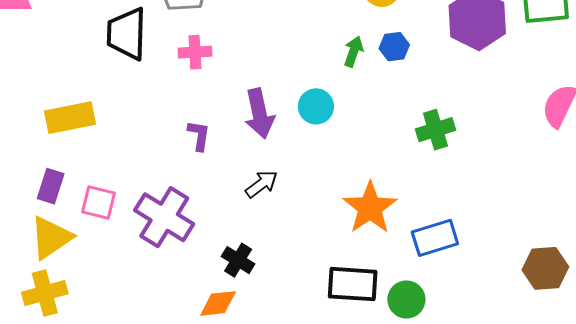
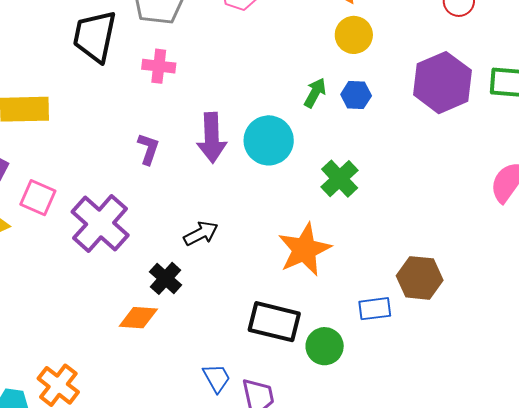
cyan circle: (316, 106) -> (269, 140), size x1.4
green cross: (435, 130) -> (340, 179), moved, turned -36
black arrow: (261, 184) -> (201, 233), moved
blue rectangle: (435, 238) -> (375, 309), moved, size x0.7
brown hexagon: (545, 268) -> (420, 278), moved

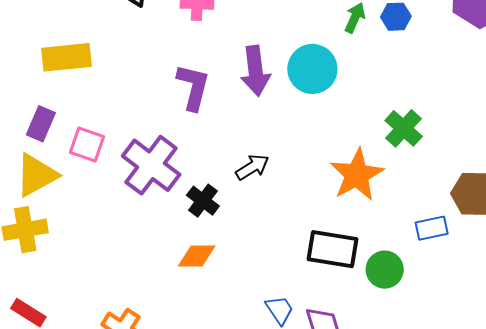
purple L-shape: (148, 149) -> (193, 87), size x1.5
green cross: (340, 179) -> (404, 128), moved
black cross: (166, 278) -> (203, 201), moved

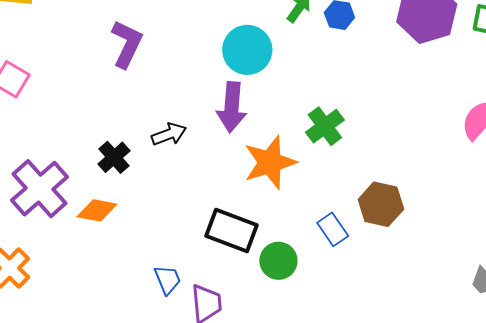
purple arrow: (255, 71) -> (232, 107), moved
purple cross: (151, 165) -> (40, 189), moved
blue rectangle: (432, 228) -> (333, 229), turned 56

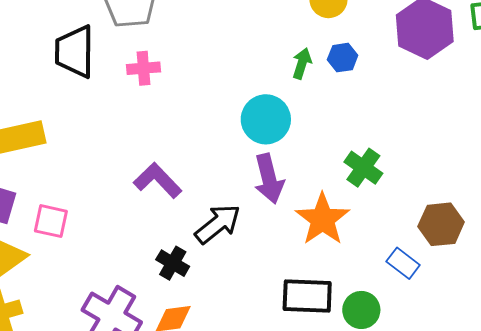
purple L-shape: (127, 44) -> (158, 180), moved, turned -51
black arrow: (169, 134) -> (218, 224), size x1.4

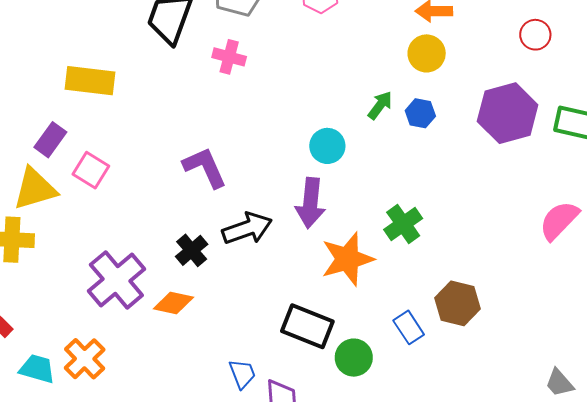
cyan circle: (266, 119) -> (327, 146), size x0.7

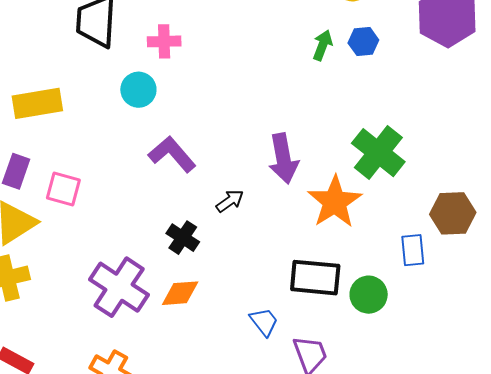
cyan circle: (327, 146) -> (138, 90), moved
green cross: (403, 224) -> (378, 153), size x1.4
black arrow: (247, 228) -> (230, 201), size x0.6
blue rectangle: (409, 327) -> (413, 250), turned 44
blue trapezoid: (242, 374) -> (264, 322), moved

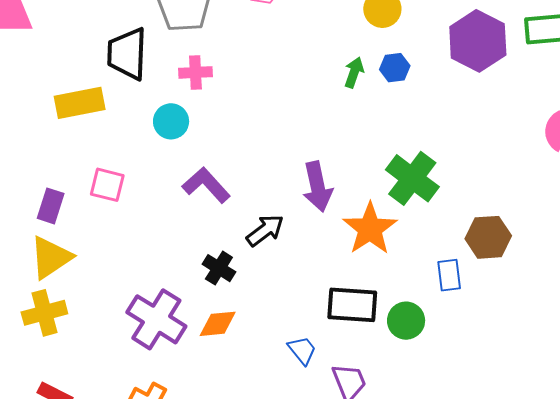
yellow rectangle: (37, 103) -> (80, 103), moved
pink square: (63, 189) -> (107, 185), moved
black arrow: (230, 201) -> (265, 230), size x1.4

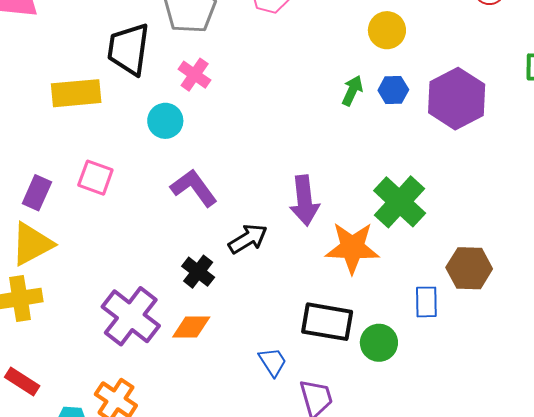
purple hexagon: (478, 41) -> (457, 99), moved
pink cross: (195, 72) -> (195, 75), turned 32
orange star: (370, 229) -> (352, 248), turned 30

